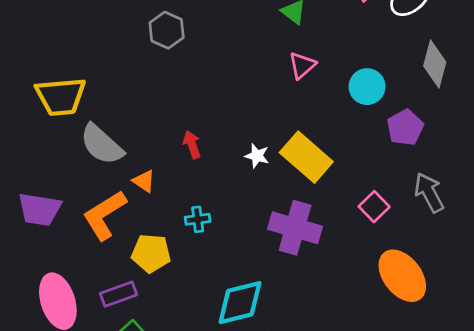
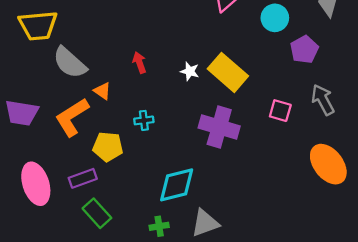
pink square: (374, 207) -> (280, 111), turned -30
orange ellipse: (402, 276) -> (328, 164), moved

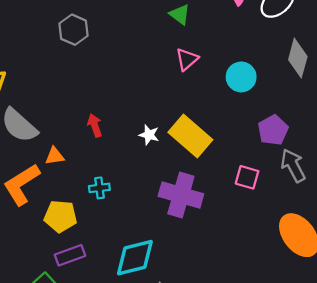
purple pentagon: (304, 50) -> (273, 130), moved
orange triangle: (102, 91) -> (55, 156), turned -42
purple rectangle: (83, 178) -> (70, 255), moved

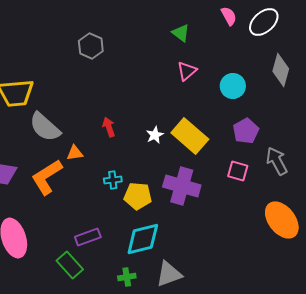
purple pentagon: (273, 130) -> (246, 131), moved
white star: (149, 135) -> (155, 135), turned 30
yellow pentagon: (60, 216) -> (138, 196), moved

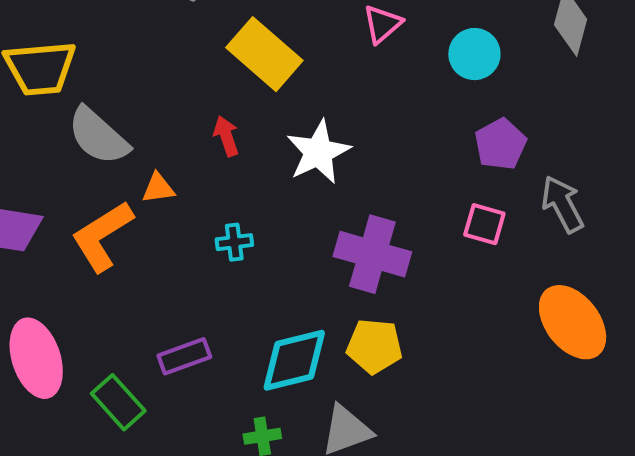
white star: (155, 135) -> (318, 152), size x1.8
yellow rectangle: (190, 136) -> (264, 54), moved
yellow pentagon: (138, 196) -> (374, 346), moved
green rectangle: (70, 265) -> (118, 402), moved

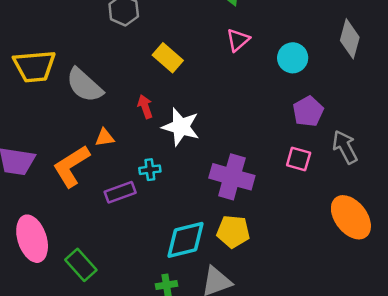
yellow rectangle: (264, 54) -> (168, 58), size x0.7
gray semicircle: (98, 136) -> (84, 85), moved
white star: (318, 152) -> (181, 127), moved, turned -30
purple rectangle: (184, 356) -> (120, 192), moved

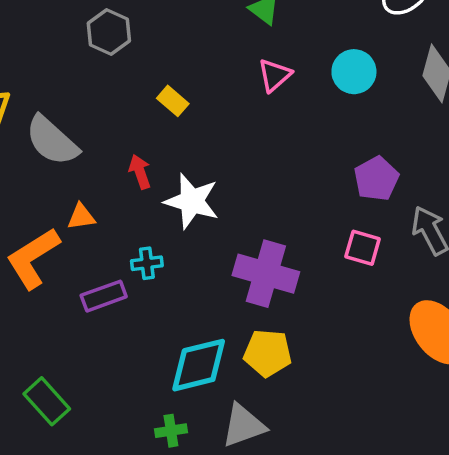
yellow rectangle: (168, 58) -> (173, 101), size x0.7
cyan circle: (293, 58) -> (354, 72), moved

